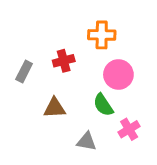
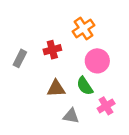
orange cross: (102, 35) -> (84, 28), turned -35
brown triangle: (55, 108) -> (56, 88), moved

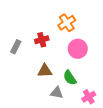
green semicircle: (85, 86) -> (70, 78), moved
pink cross: (106, 106) -> (89, 97), moved

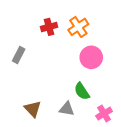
red cross: (42, 40) -> (49, 27), moved
brown triangle: (45, 71) -> (33, 109), moved, turned 49

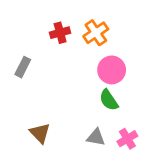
green semicircle: (82, 91) -> (109, 100), moved
gray triangle: (67, 109) -> (96, 137), moved

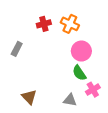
orange cross: (96, 33) -> (70, 24), turned -30
pink cross: (127, 139) -> (93, 90), moved

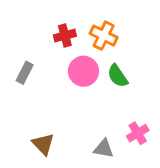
pink circle: (81, 51) -> (83, 71), moved
green semicircle: (79, 73) -> (118, 76), moved

